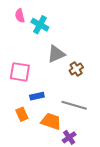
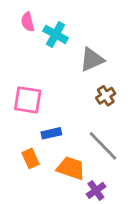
gray triangle: (56, 54) -> (92, 60), moved
gray line: (74, 105) -> (103, 146), turned 30

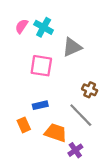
pink semicircle: (28, 22) -> (22, 26), moved, turned 48
brown cross: (106, 96) -> (90, 90), moved, turned -32
pink square: (28, 100) -> (41, 66), moved

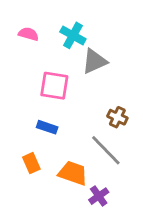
pink semicircle: (22, 26) -> (28, 34), turned 72
cyan cross: (44, 27) -> (73, 35), moved
blue rectangle: (40, 105) -> (47, 127), moved, turned 32

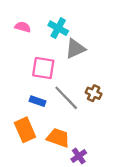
gray line: (106, 150) -> (66, 98), moved
orange rectangle: (31, 163) -> (25, 130), size x1.5

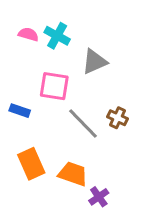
cyan cross: (58, 28) -> (57, 36), moved
blue rectangle: (38, 101) -> (20, 111), moved

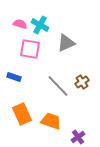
pink square: (54, 86) -> (30, 49), moved
brown cross: (118, 118) -> (82, 82), turned 32
purple cross: (99, 197) -> (78, 137), moved

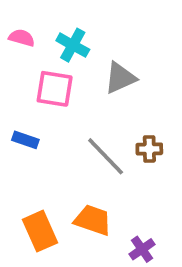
pink semicircle: (20, 24) -> (22, 38), moved
brown cross: (82, 82) -> (149, 149), turned 32
orange rectangle: (22, 114) -> (40, 231), moved

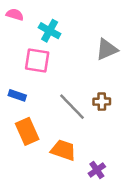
pink semicircle: (22, 38) -> (15, 15), moved
gray triangle: (120, 78) -> (107, 49), moved
orange rectangle: (40, 231) -> (27, 131), moved

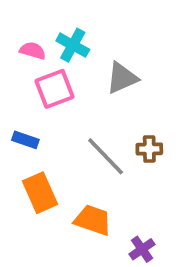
pink semicircle: (15, 15) -> (33, 51), moved
gray triangle: (107, 49) -> (122, 78), moved
pink square: (37, 61) -> (55, 89), turned -30

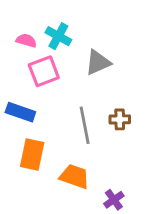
blue rectangle: (25, 140) -> (20, 112), size x1.4
gray line: (106, 156) -> (85, 125), turned 33
orange rectangle: (40, 193) -> (32, 154), turned 36

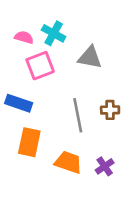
gray triangle: (98, 62) -> (90, 57), turned 35
purple cross: (114, 200) -> (105, 166), moved

